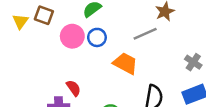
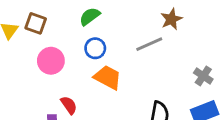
pink circle: (72, 36) -> (51, 61), moved
orange trapezoid: (125, 63) -> (108, 77), moved

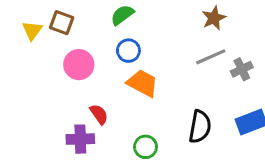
gray line: (149, 44) -> (211, 57), moved
gray cross: (203, 76) -> (242, 69), moved, turned 30

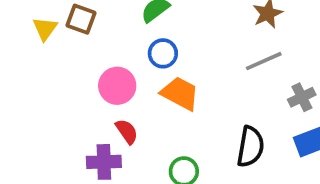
pink circle: (79, 65) -> (117, 86), moved
gray cross: (242, 69) -> (302, 97), moved

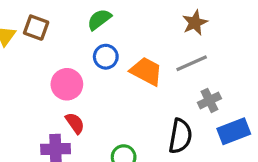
orange trapezoid: (180, 93) -> (146, 71), moved
gray cross: (302, 97) -> (209, 100), moved

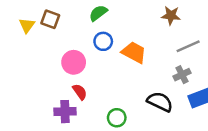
brown star: (195, 23) -> (171, 15), turned 30
gray line: (192, 63) -> (188, 46), moved
black semicircle: (180, 136) -> (160, 102), turned -75

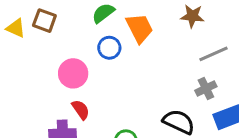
yellow triangle: (27, 25) -> (16, 28), turned -42
orange trapezoid: (134, 52) -> (139, 28), moved, turned 35

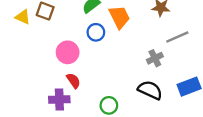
gray cross: (206, 88) -> (155, 58), moved

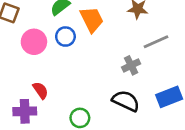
pink circle: (68, 52) -> (34, 42), moved

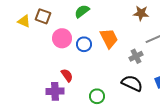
orange trapezoid: (92, 19) -> (109, 38), moved
blue circle: (65, 37) -> (84, 44), moved

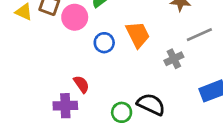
pink circle: (62, 38) -> (75, 17), moved
black semicircle: (132, 83) -> (151, 104), moved

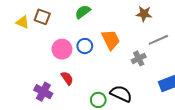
pink circle: (75, 17) -> (62, 49), moved
purple cross: (65, 106) -> (43, 92), moved, turned 30

